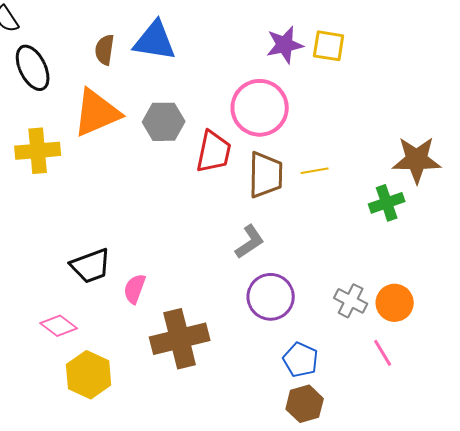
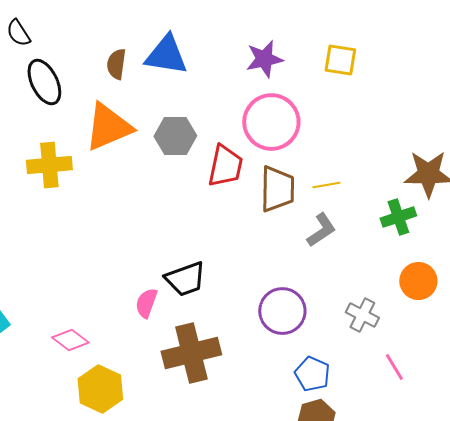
purple star: (285, 45) -> (264, 59), moved
gray L-shape: (250, 242) -> (321, 230), moved
black trapezoid: (91, 266) -> (185, 279), moved
orange circle: (395, 303) -> (418, 281), moved

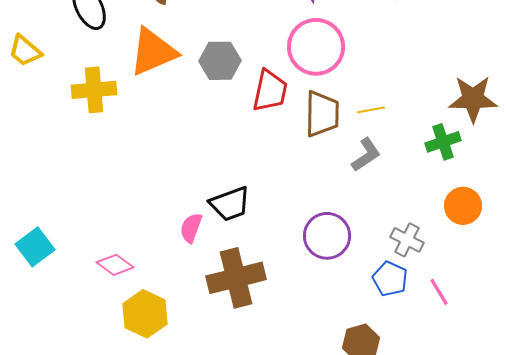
blue pentagon: (312, 374) -> (390, 279), moved

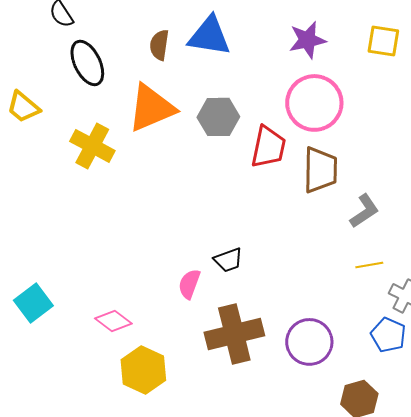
yellow cross: (94, 90) -> (92, 146), turned 33
yellow line: (371, 110) -> (369, 265), moved
black trapezoid: (230, 204) -> (228, 260), size x0.7
purple circle: (327, 236) -> (309, 342), moved

